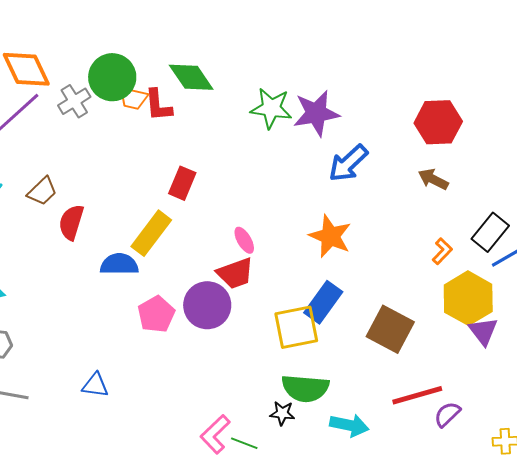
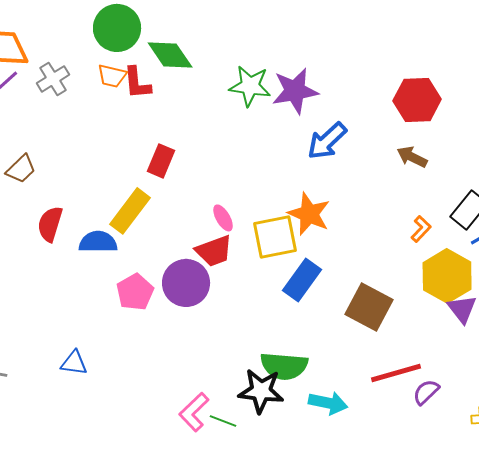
green circle: (112, 77) -> (117, 28), moved
red semicircle: (71, 222) -> (50, 224), moved
yellow square: (296, 327) -> (275, 237), moved
black star: (282, 413) -> (261, 391), size x1.8

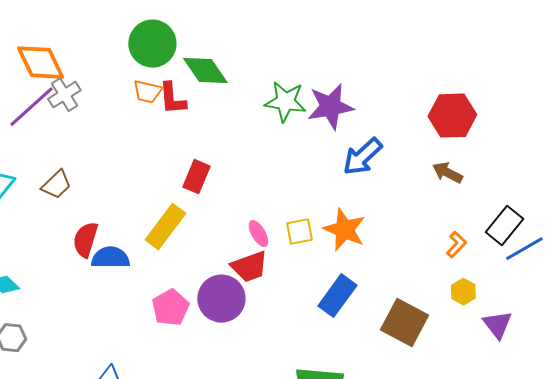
gray cross: (53, 79) -> (64, 95), moved
yellow square: (275, 237) -> (299, 232), moved, size x0.6
blue semicircle: (98, 242) -> (110, 258), moved
yellow hexagon: (447, 276) -> (463, 292), moved, size x0.5

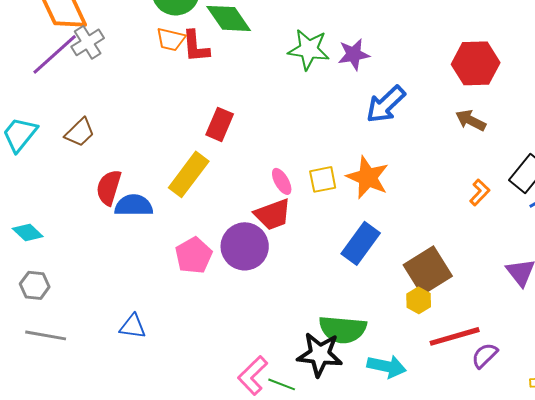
purple star: (330, 107) -> (354, 54), size x0.7
yellow hexagon: (463, 292) -> (419, 300), moved
brown square: (404, 323) -> (428, 270), turned 30

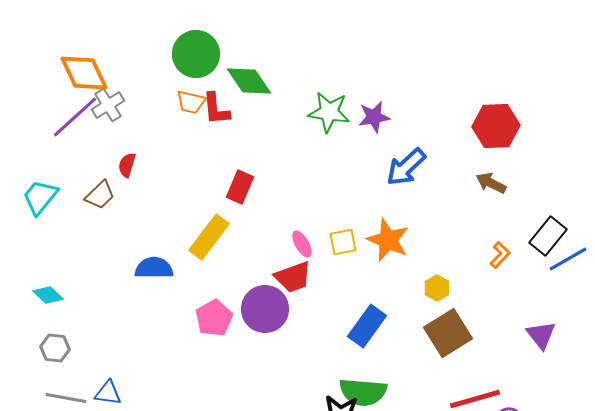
red semicircle: (109, 187) -> (127, 165), moved, size x0.7
blue rectangle: (361, 243) -> (367, 326), moved
yellow hexagon: (419, 300) -> (437, 288), moved
blue triangle: (133, 326) -> (108, 393), moved

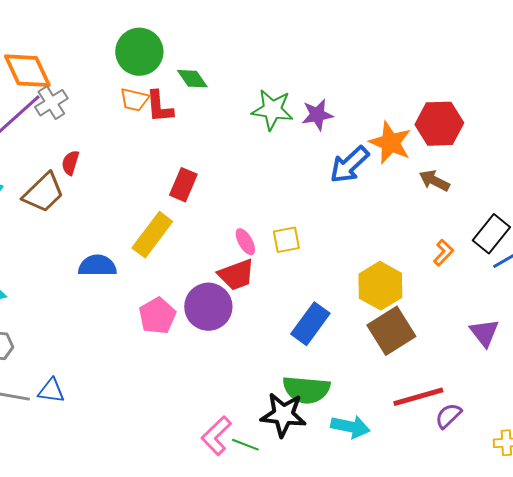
green diamond: (249, 81) -> (192, 79), size x0.7
brown trapezoid: (100, 195) -> (43, 193), size x1.4
orange star: (388, 240) -> (390, 143), moved
yellow hexagon: (437, 288) -> (380, 286), size x1.8

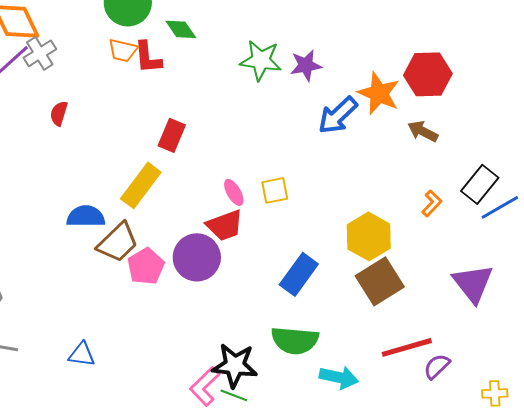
brown trapezoid: (43, 193) -> (118, 242), moved
purple triangle: (484, 333) -> (473, 283), size x1.4
blue triangle: (51, 391) -> (82, 354), moved
black star: (283, 415) -> (235, 365), moved

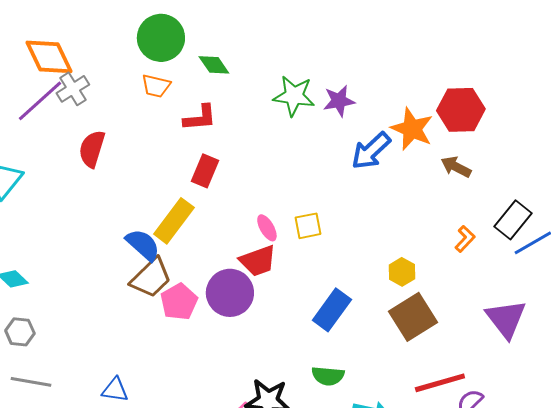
red L-shape: (148, 57) -> (200, 118), moved, turned -90
red semicircle: (59, 113) -> (92, 149), size x1.5
blue semicircle: (86, 216) -> (143, 245), moved, turned 42
yellow hexagon: (369, 236) -> (402, 272), size x0.6
green semicircle: (295, 340) -> (328, 376), size x0.7

